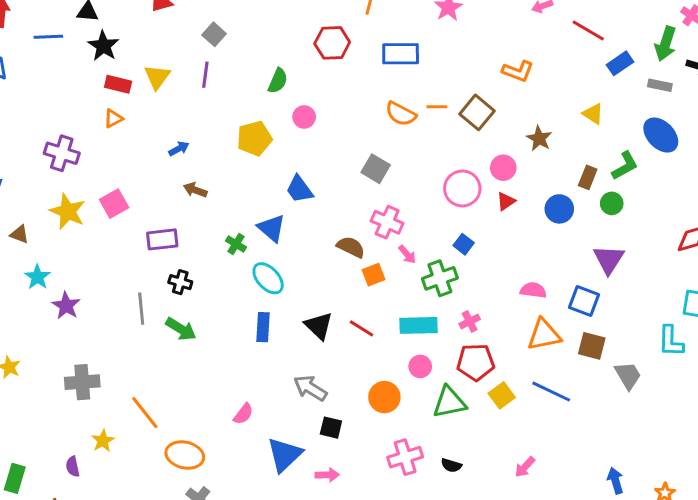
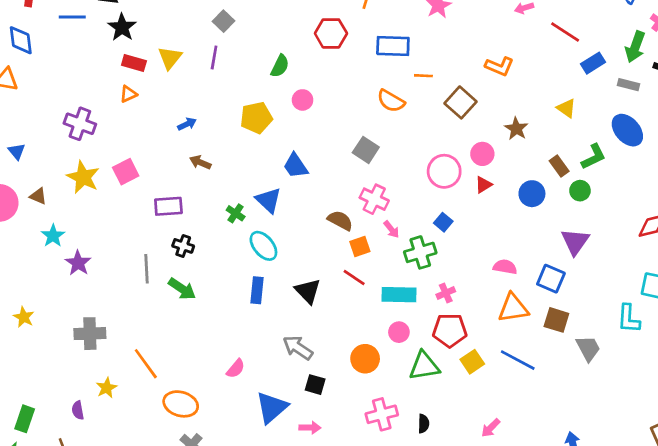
orange line: (437, 107) -> (423, 76), moved
brown rectangle: (588, 177) -> (559, 166), turned -60
red line: (361, 328) -> (354, 277), moved
black semicircle: (451, 465) -> (424, 424), turned -108

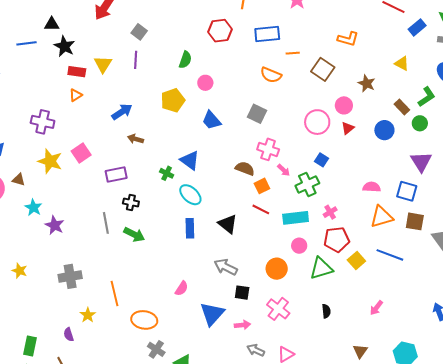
blue arrow: (187, 124) -> (122, 112), size x1.5
blue trapezoid: (295, 166) -> (212, 120), moved
orange line: (146, 364) -> (115, 293), turned 30
pink cross: (382, 414) -> (278, 309), moved, turned -30

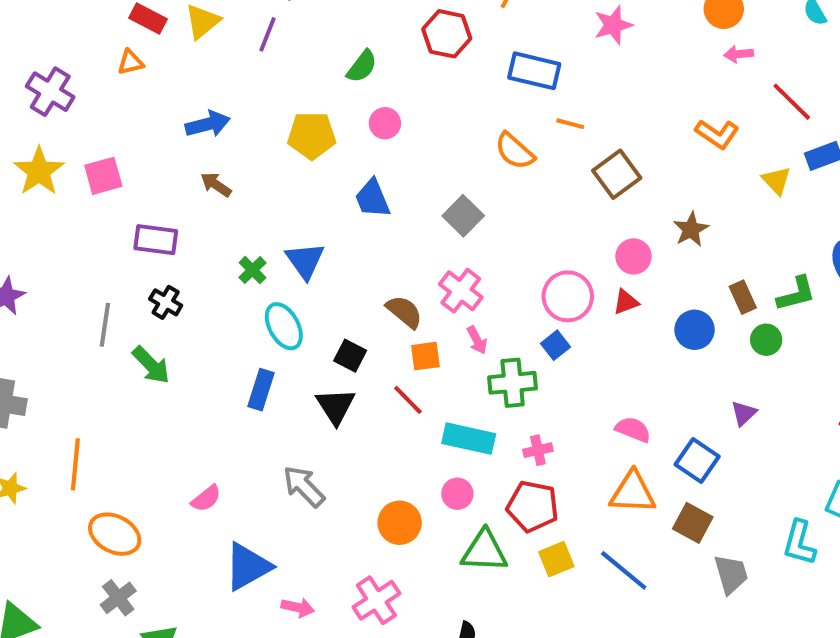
orange L-shape: (348, 39) -> (717, 134), moved
yellow triangle: (402, 63) -> (776, 181), moved
pink circle: (317, 122) -> (568, 296), moved
purple triangle: (421, 162) -> (744, 413), size x0.6
black square: (242, 293) -> (350, 356), moved

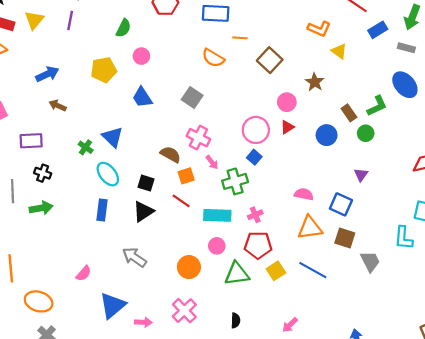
yellow triangle: (776, 181) -> (339, 51), moved
green arrow: (151, 365) -> (41, 208), turned -45
black triangle: (336, 406) -> (143, 211), turned 40

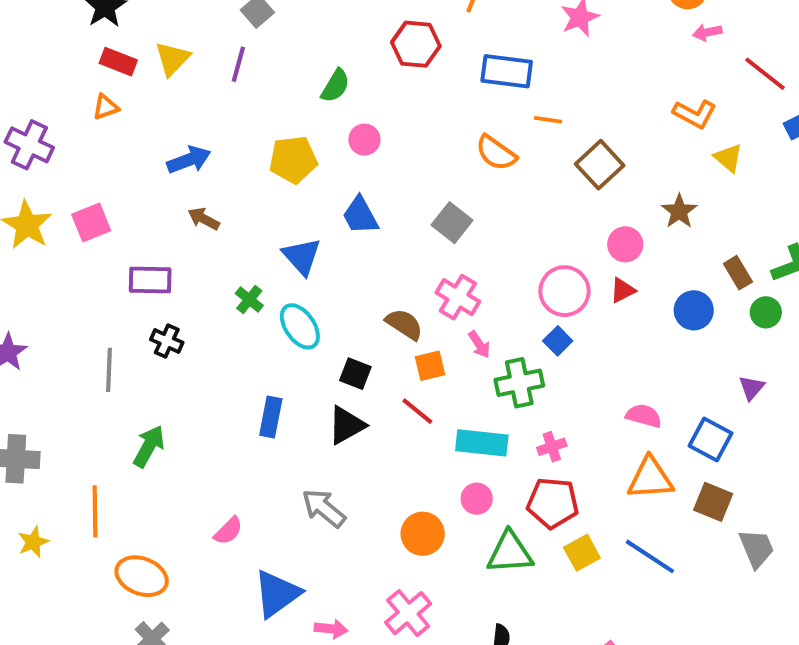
blue triangle: (113, 137) -> (302, 256), moved
cyan ellipse: (108, 174) -> (300, 326), moved
green arrow: (41, 208) -> (149, 446), moved, turned -55

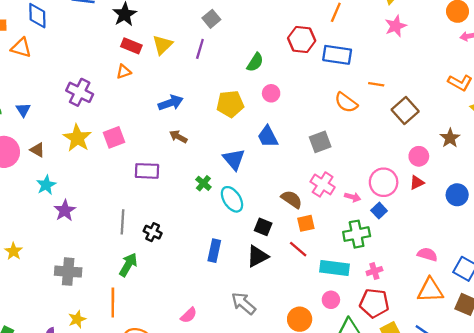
blue rectangle: (507, 71) -> (337, 55), moved
gray square: (452, 223) -> (320, 142), turned 30
black cross: (167, 341) -> (153, 232), moved
pink arrow: (479, 344) -> (353, 197), moved, turned -42
green arrow: (149, 446) -> (128, 265), moved

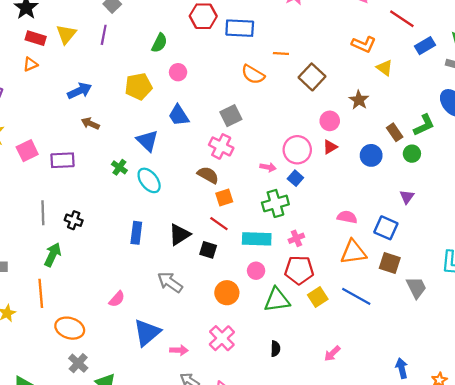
pink square: (114, 137) -> (27, 151), moved
pink cross: (323, 184) -> (221, 146), moved
black square: (263, 227) -> (208, 250), moved

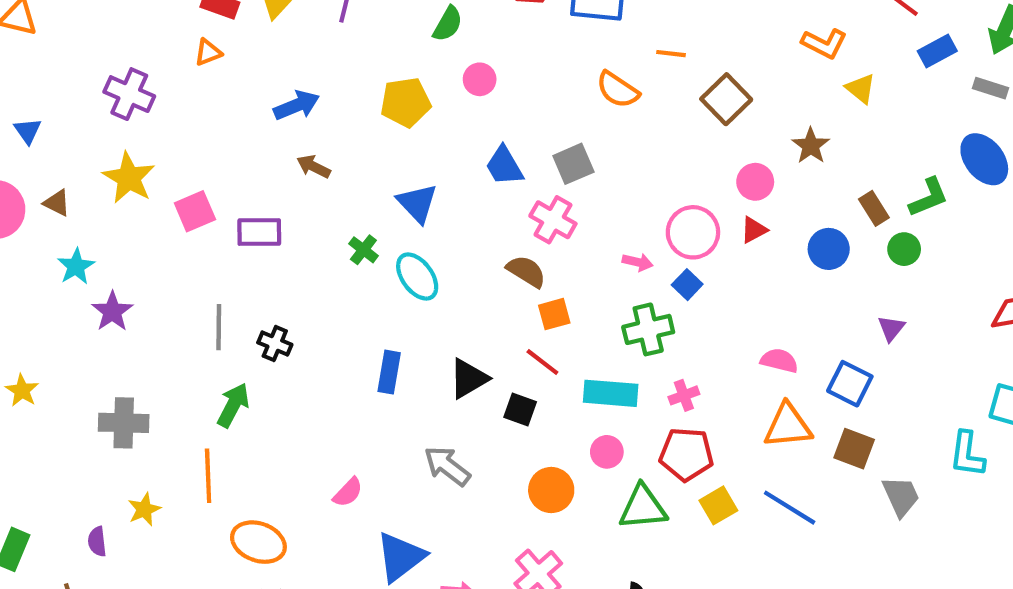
blue trapezoid: (179, 115) -> (504, 166), moved

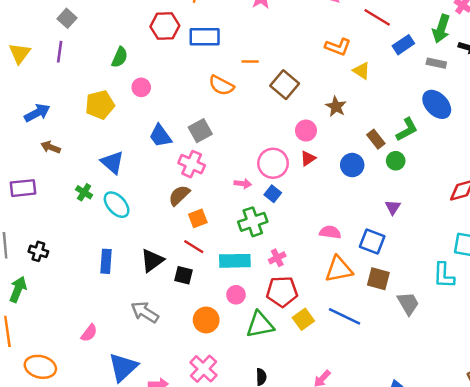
brown semicircle: (526, 271) -> (179, 195), turned -70

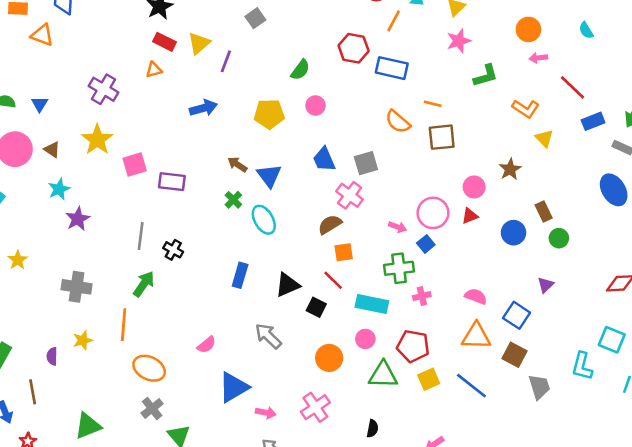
purple line: (60, 52) -> (226, 61), moved
brown square: (285, 85) -> (442, 137), moved, turned 32
green L-shape: (407, 130) -> (486, 76), moved
brown arrow: (51, 147) -> (237, 164), moved
pink cross: (277, 258) -> (422, 296), moved

